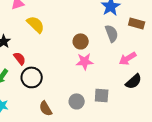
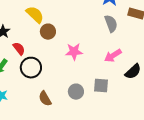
brown circle: (81, 41) -> (48, 32), moved
pink arrow: (128, 58) -> (113, 56), moved
pink star: (85, 61) -> (74, 52), moved

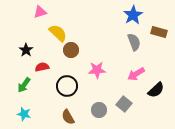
red semicircle: (19, 49) -> (42, 67), turned -64
black circle: (31, 68) -> (67, 86), moved
gray square: (101, 86) -> (124, 104), turned 35

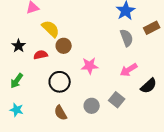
brown rectangle: (159, 32) -> (152, 28), turned -42
red semicircle: (42, 67) -> (41, 55), moved

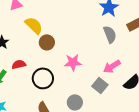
red semicircle: (41, 55) -> (19, 64), moved
gray square: (117, 100) -> (100, 85), moved

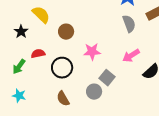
yellow semicircle: (34, 25) -> (41, 15), moved
gray square: (100, 85) -> (107, 78), moved

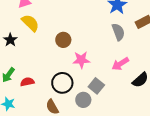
brown circle: (66, 32) -> (63, 40), moved
red semicircle: (38, 54) -> (27, 82), moved
black circle: (62, 68) -> (62, 83), moved

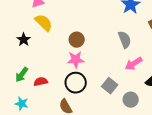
gray semicircle: (118, 32) -> (125, 40), moved
pink star: (81, 60) -> (76, 60), moved
gray circle: (83, 100) -> (131, 100), moved

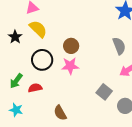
black star: (24, 40) -> (15, 37), moved
black circle: (76, 83) -> (42, 60), moved

